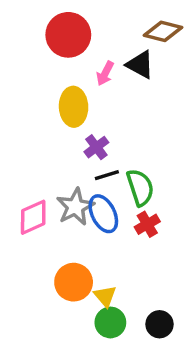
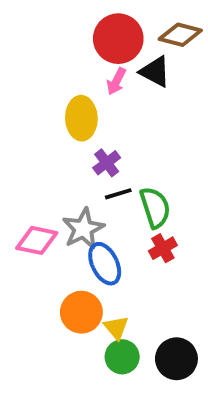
red circle: (68, 35) -> (118, 39), moved
blue ellipse: (103, 214) -> (105, 264), moved
pink diamond: (33, 217) -> (37, 240), turned 36
black circle: (159, 324) -> (176, 359), size x1.4

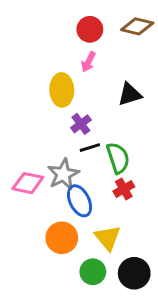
red circle: (118, 39) -> (90, 29), size x0.7
black triangle: (155, 72) -> (130, 94), moved, turned -45
yellow triangle: (116, 328) -> (108, 238), moved, size x1.4

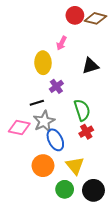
red circle: (90, 29) -> (75, 15), moved
black line: (90, 148) -> (37, 103), moved

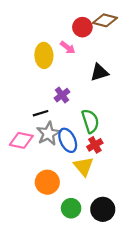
red circle: (75, 15) -> (82, 27), moved
pink arrow: (62, 43) -> (68, 48), turned -80
yellow ellipse: (43, 63) -> (44, 55), moved
blue ellipse: (55, 140) -> (68, 140), moved
yellow triangle: (75, 166) -> (84, 166), moved

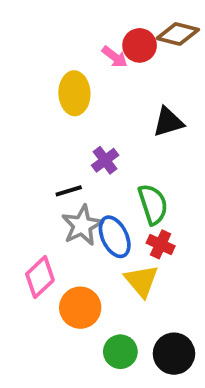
pink arrow: (68, 48) -> (115, 57), moved
pink diamond: (21, 140) -> (40, 277), moved, turned -55
red cross: (95, 145) -> (161, 244), turned -35

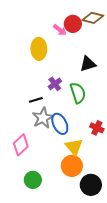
green semicircle: (153, 204) -> (78, 93), moved
red cross: (161, 244) -> (97, 128), moved
orange circle: (80, 308) -> (72, 166), moved
green circle: (120, 352) -> (33, 180), moved

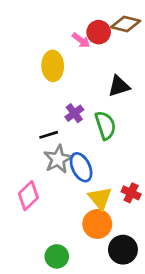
red cross: (97, 128) -> (131, 193), moved
green circle: (33, 180) -> (57, 256), moved

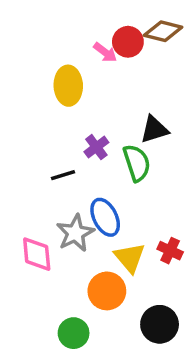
black triangle: (119, 86) -> (154, 130), moved
gray star: (58, 159) -> (75, 233), moved
pink diamond: (28, 196) -> (37, 254), turned -52
orange circle: (97, 224) -> (107, 291), moved

